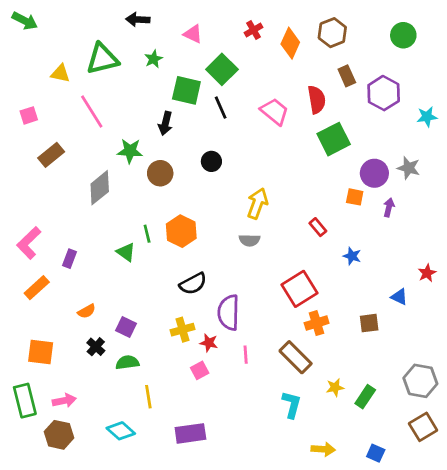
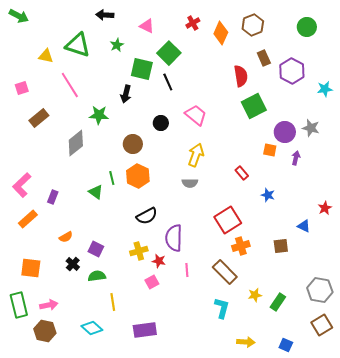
green triangle: (102, 59) -> (78, 45), turned 32
pink trapezoid: (275, 111) -> (196, 115), moved
brown circle: (160, 173) -> (133, 144), moved

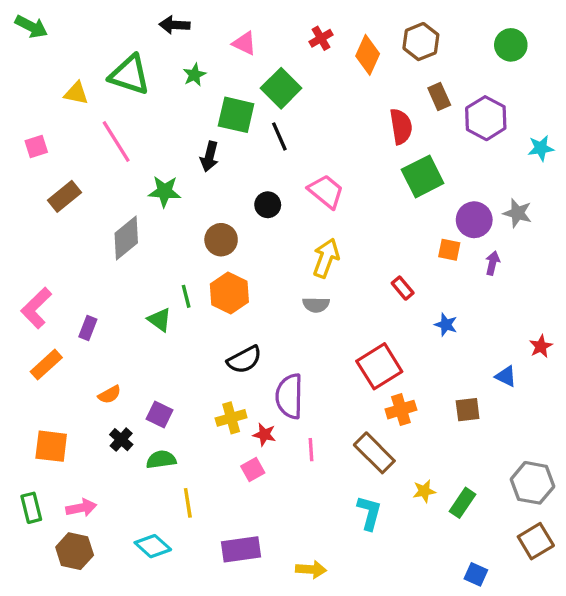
green rectangle: (19, 305) -> (31, 508), size x0.7
yellow arrow: (246, 342) -> (311, 569), moved

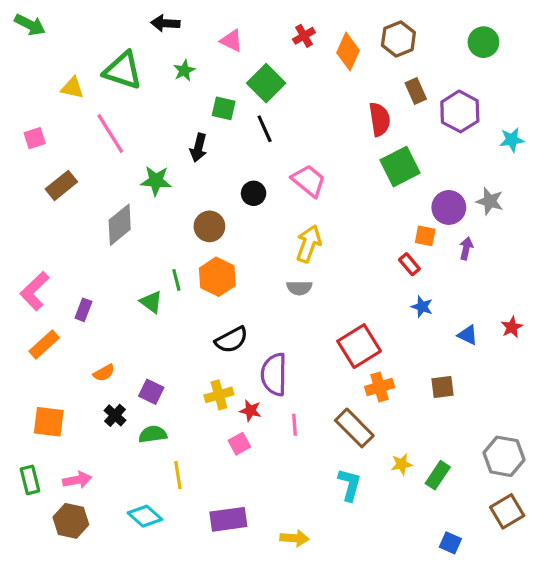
green square: (236, 115) -> (224, 108), size x0.7
red rectangle: (403, 288) -> (409, 264), moved
blue triangle: (506, 376) -> (468, 335), moved

